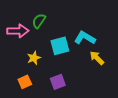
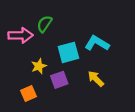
yellow arrow: (97, 58) -> (96, 79), moved
purple square: (58, 82) -> (59, 80), moved

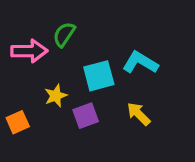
orange square: (28, 93) -> (18, 122), moved

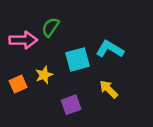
purple square: (86, 116) -> (71, 105), moved
orange square: (18, 122) -> (18, 84), moved

